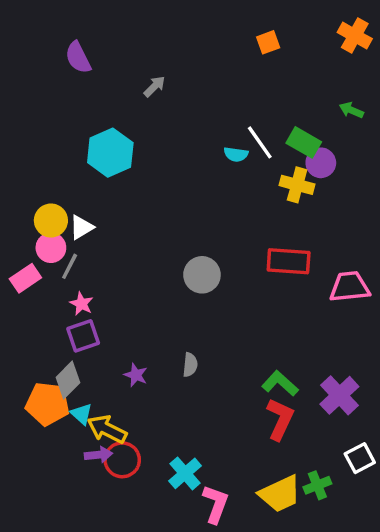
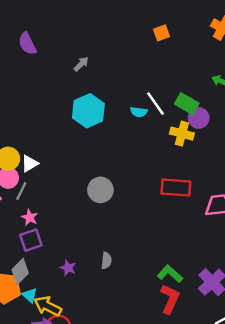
cyan hexagon: (110, 153) -> (88, 111), moved
gray circle: (202, 275) -> (100, 190), moved

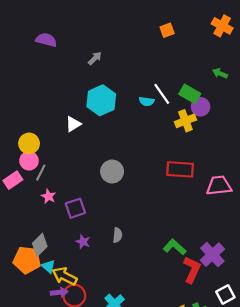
purple semicircle: (27, 44) -> (46, 40), turned 132
yellow cross: (182, 134) -> (185, 121), turned -36
white triangle: (30, 163) -> (73, 124), moved
purple square: (31, 240) -> (75, 208), moved
red L-shape: (170, 299) -> (192, 270), moved

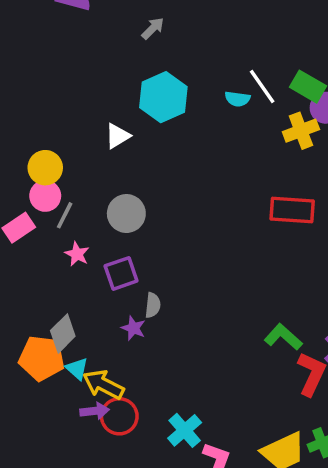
gray circle: (112, 172) -> (126, 214), moved
gray semicircle: (117, 235) -> (153, 305), moved

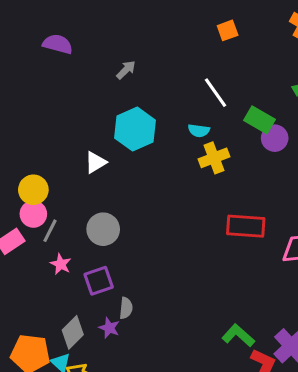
white line: (262, 87) -> (215, 93), moved
yellow cross: (301, 131) -> (214, 158), moved
gray diamond: (63, 333) -> (73, 332), moved

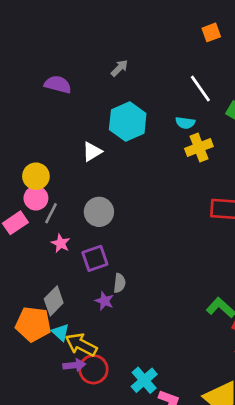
purple semicircle: (58, 44) -> (58, 84), moved
gray diamond: (73, 332) -> (54, 301), moved

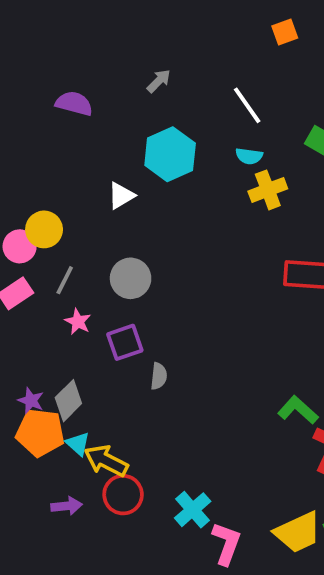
white line: (200, 89) -> (247, 105), moved
pink circle: (36, 198) -> (20, 246), moved
purple star: (104, 301) -> (31, 401), moved
purple arrow: (74, 365) -> (67, 506), moved

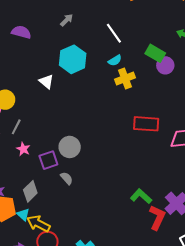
cyan semicircle: (249, 156) -> (115, 60), turned -40
white triangle: (121, 196) -> (46, 82), turned -49
gray circle: (131, 278) -> (70, 147), moved
gray semicircle: (159, 376) -> (67, 178), turned -48
gray diamond: (68, 401) -> (30, 191), moved

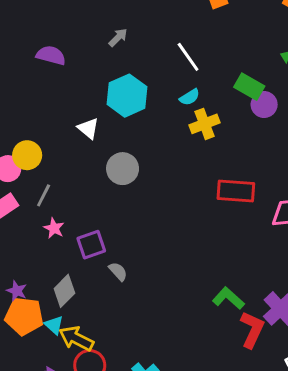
gray circle: (70, 147) -> (123, 169), moved

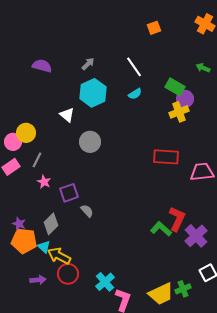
gray arrow: (118, 37) -> (88, 64), moved
yellow cross: (204, 124) -> (179, 112), moved
red L-shape: (252, 330) -> (177, 219), moved

